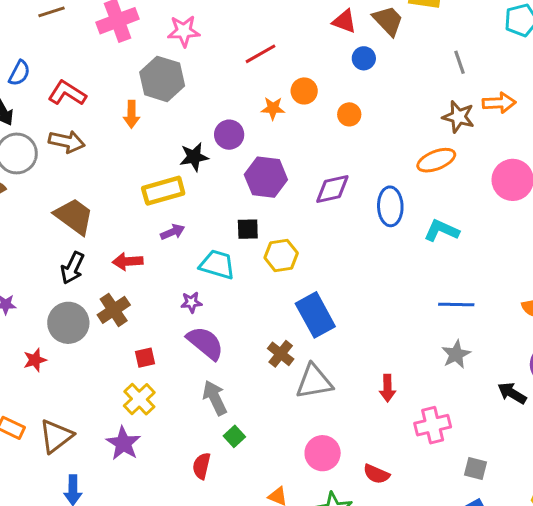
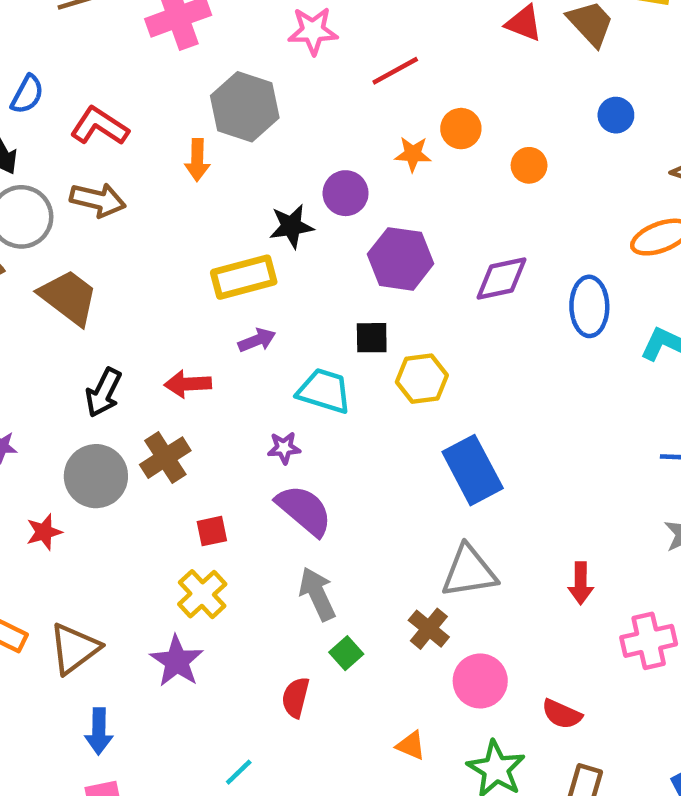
pink star: (184, 31) -> (313, 31), moved
blue circle: (364, 58) -> (616, 115), moved
brown trapezoid: (74, 216) -> (69, 297), moved
brown cross: (281, 354) -> (429, 629), moved

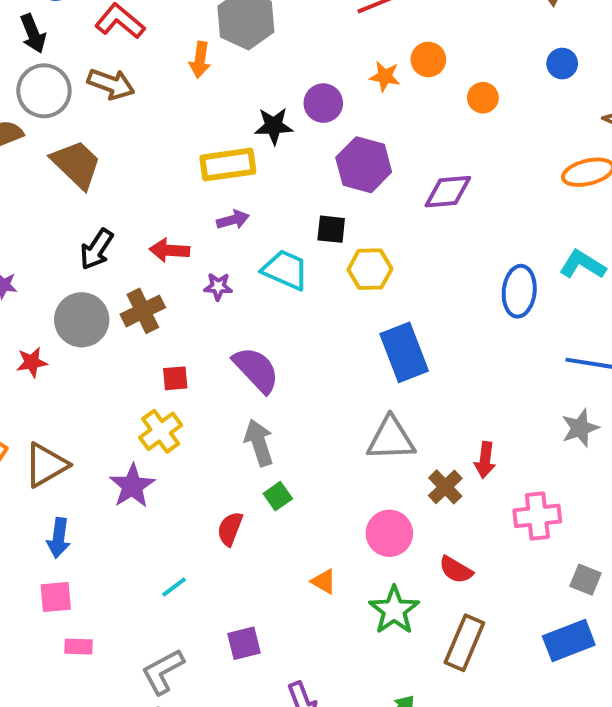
blue ellipse: (589, 306) -> (519, 291), moved
purple star: (284, 448) -> (218, 286), moved
brown cross: (429, 629) -> (445, 487), moved

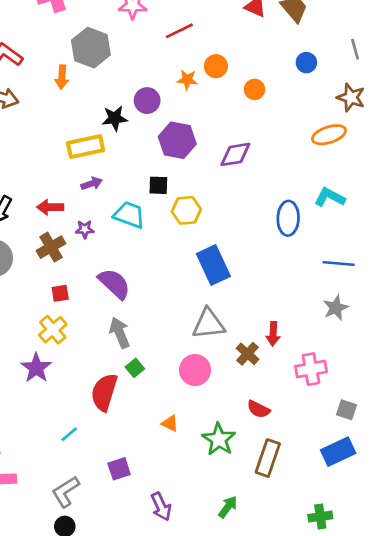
brown cross: (143, 311) -> (51, 247), moved
red semicircle: (230, 529) -> (104, 392), size x1.6
pink circle: (389, 533) -> (195, 370), moved

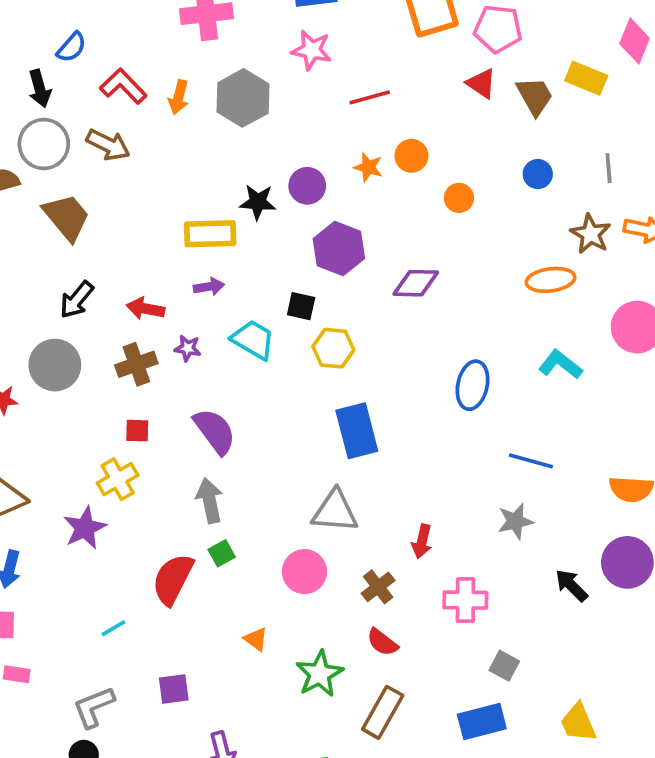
orange arrow: (62, 77) -> (179, 97), moved
cyan L-shape: (330, 197) -> (560, 364), moved
brown cross: (247, 354) -> (378, 587), moved

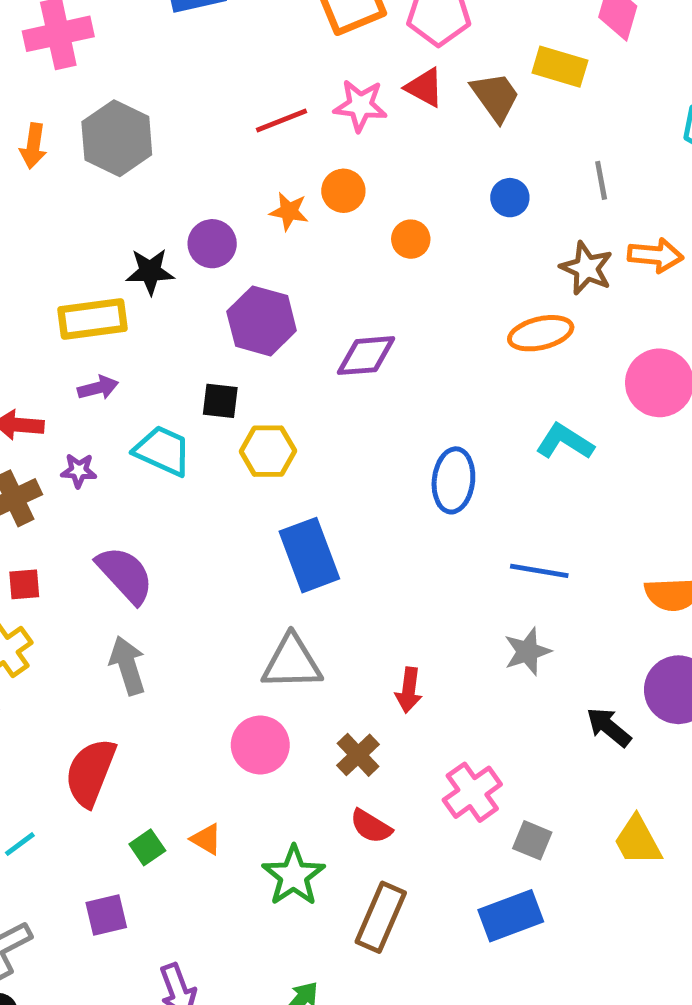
pink star: (312, 50) -> (360, 105), moved
green square: (222, 553) -> (147, 847), moved
pink cross: (465, 600) -> (472, 792), moved, turned -30
yellow trapezoid: (578, 723) -> (638, 841), moved

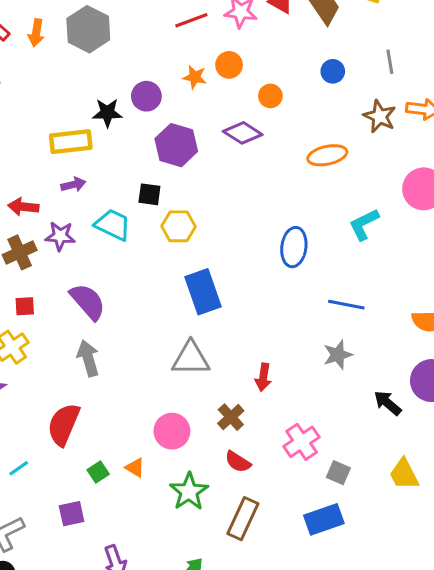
orange ellipse: (541, 333) -> (327, 155), moved
purple diamond: (366, 356) -> (243, 133), moved, turned 36
cyan L-shape: (565, 442) -> (364, 224), turned -60
purple star: (79, 471) -> (60, 236), size x1.4
pink circle: (260, 745) -> (172, 431), moved

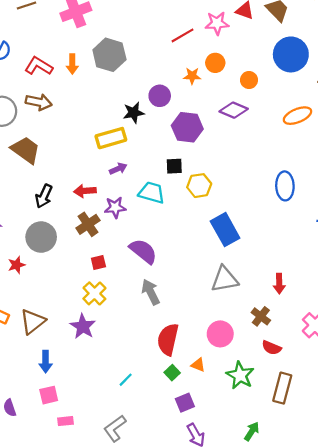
blue circle: (333, 71) -> (291, 54), size x2.0
red semicircle: (64, 424) -> (168, 339), moved
cyan line: (19, 468) -> (126, 380), moved
purple square: (72, 514) -> (185, 403), moved

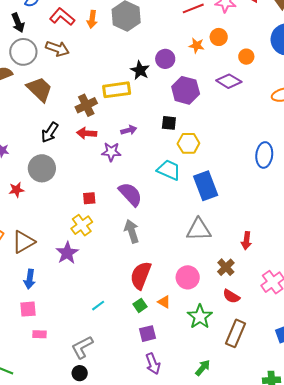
black star: (134, 113) -> (140, 70), turned 30
purple arrow: (118, 169) -> (129, 130), moved
cyan trapezoid: (152, 193) -> (169, 170), moved
brown cross: (88, 224) -> (86, 105), moved

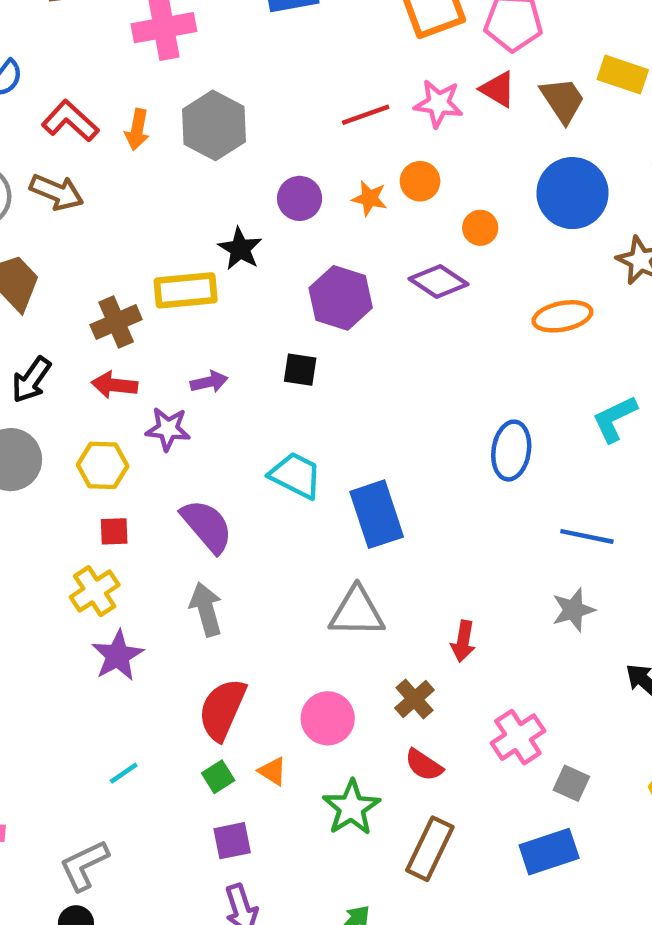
purple circle: (165, 59) -> (300, 198), moved
yellow hexagon: (188, 143) -> (103, 465), moved
purple star: (67, 253) -> (118, 656), moved

